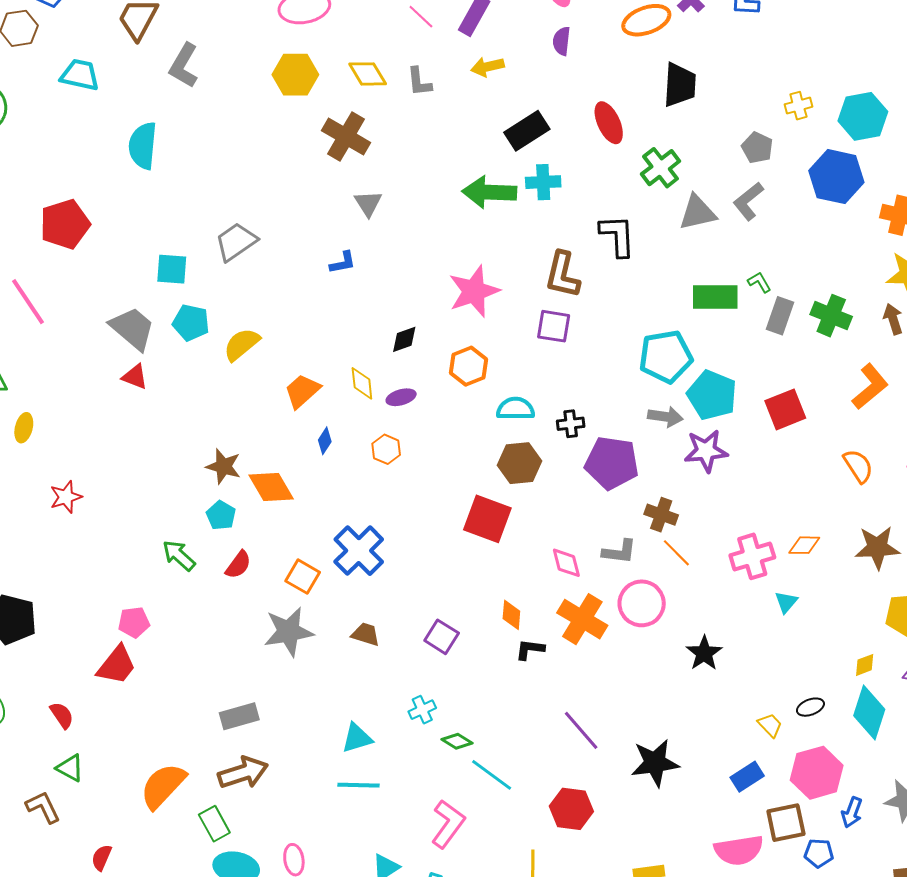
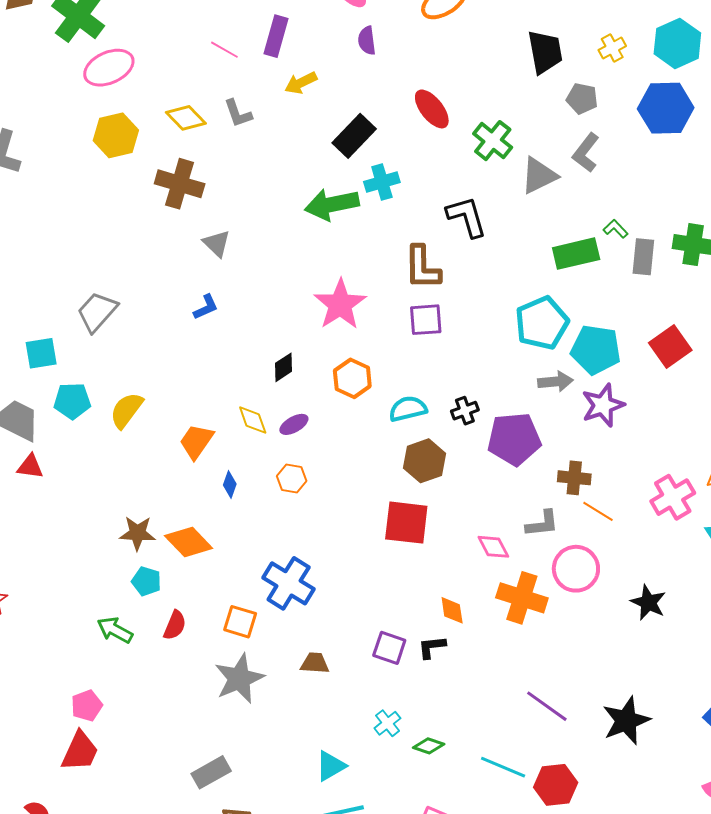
black trapezoid: (680, 85) -> (545, 52), moved
black L-shape: (530, 649) -> (432, 647), moved
cyan line: (492, 775) -> (503, 767), moved

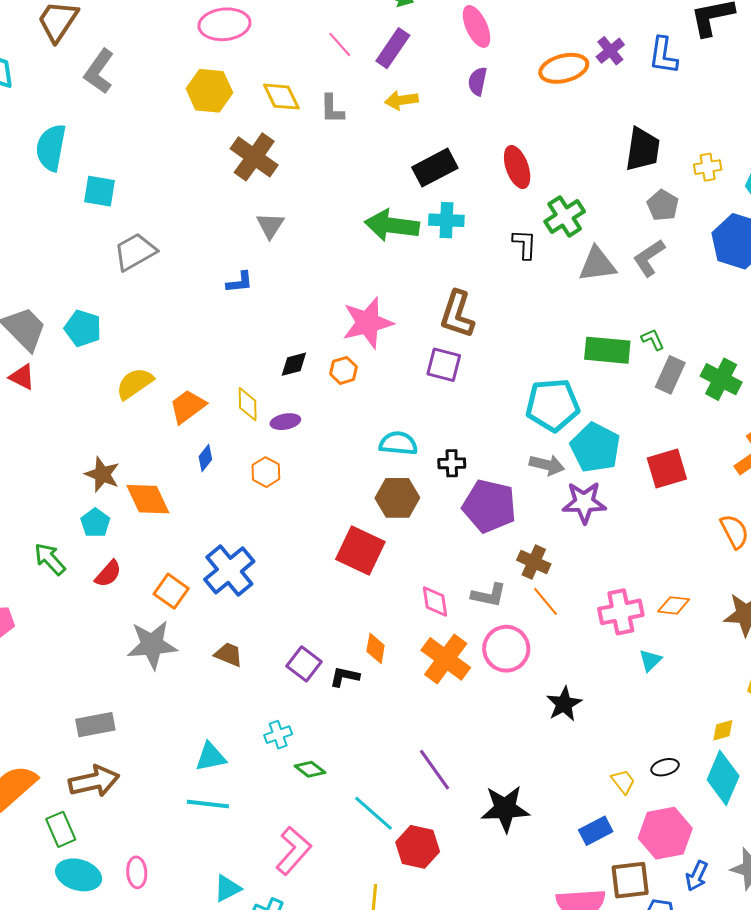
black L-shape: (467, 217) -> (525, 244), moved, size x0.7
cyan square: (41, 353) -> (100, 191), moved
orange hexagon: (352, 378) -> (344, 370), moved, size x0.7
yellow semicircle: (126, 410) -> (135, 383), moved

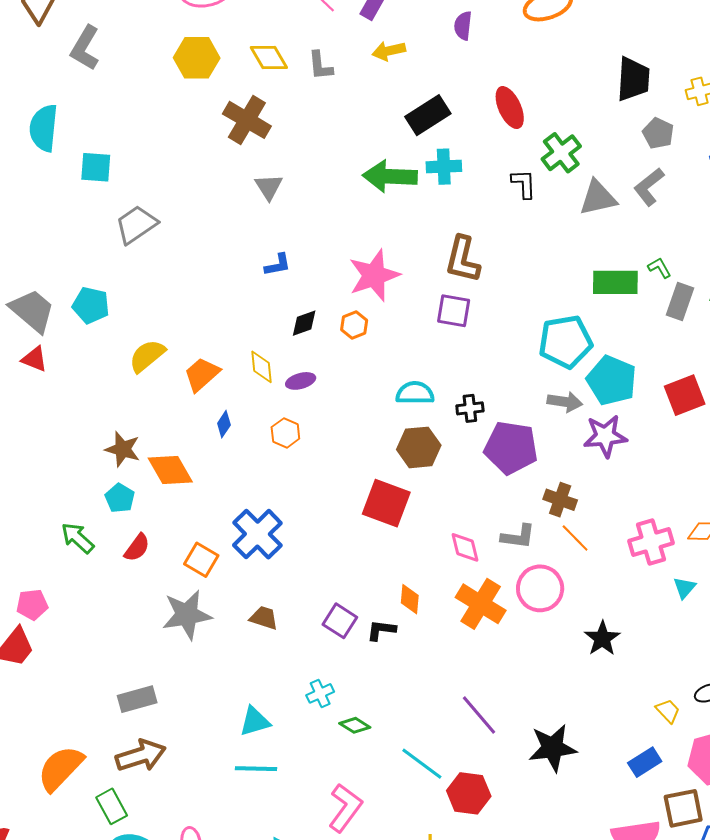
blue L-shape: (240, 282) -> (278, 265), moved

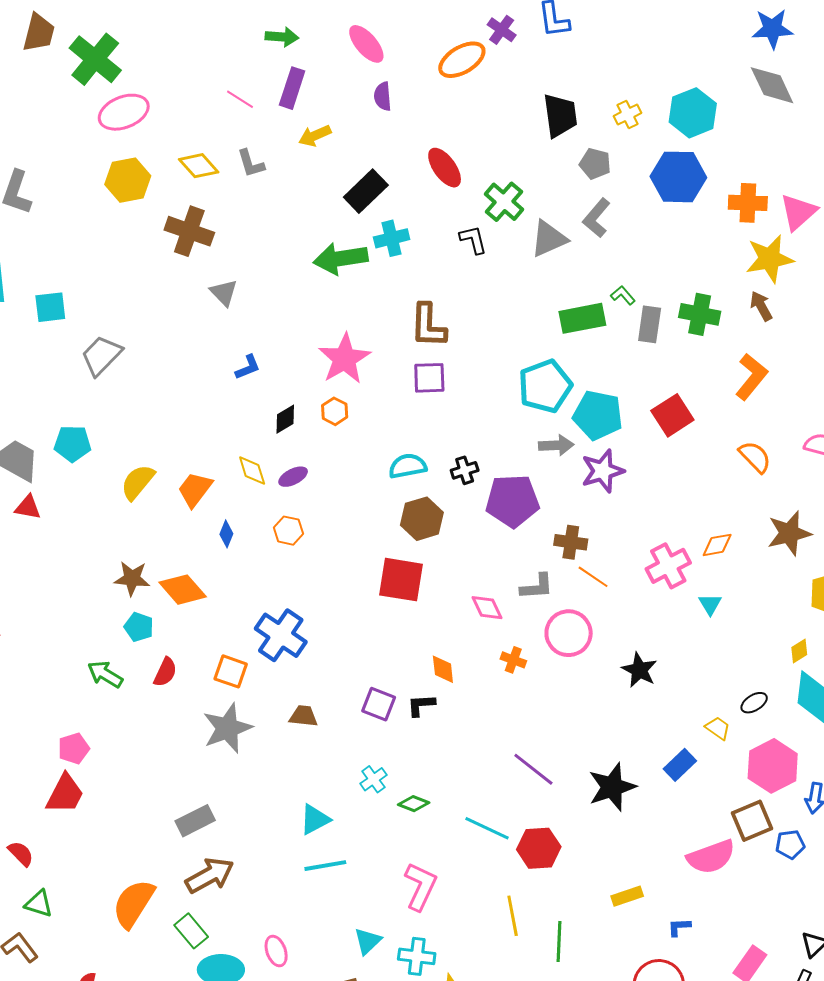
orange cross: (481, 604) -> (513, 660), size x0.5
blue rectangle: (645, 762) -> (680, 765), moved

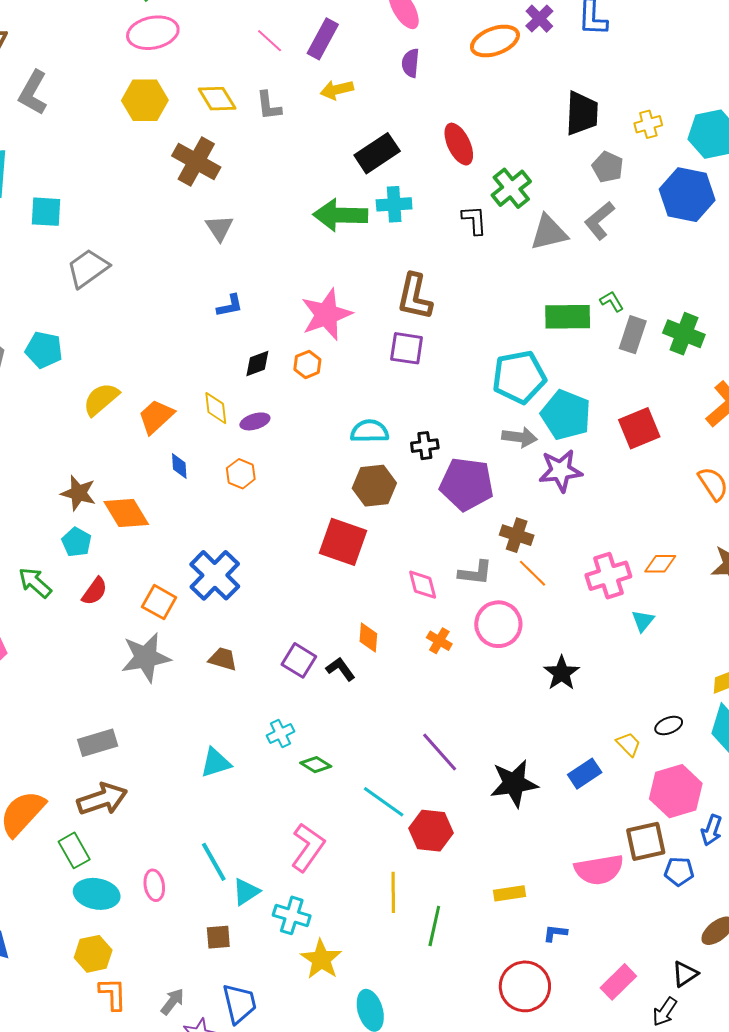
blue diamond: (226, 534) -> (179, 466), turned -36
black L-shape: (421, 705) -> (340, 669), turned 48
cyan line: (325, 866) -> (214, 862), moved, turned 60

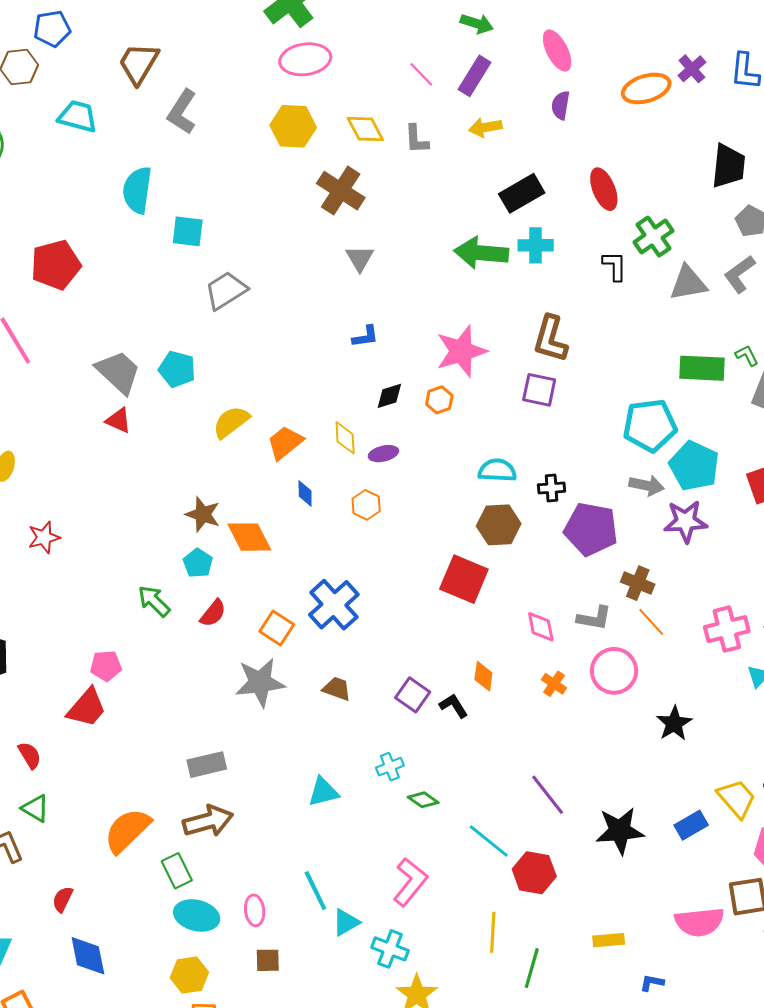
yellow trapezoid: (628, 744) -> (737, 798), size x1.6
brown square: (218, 937) -> (268, 960), moved

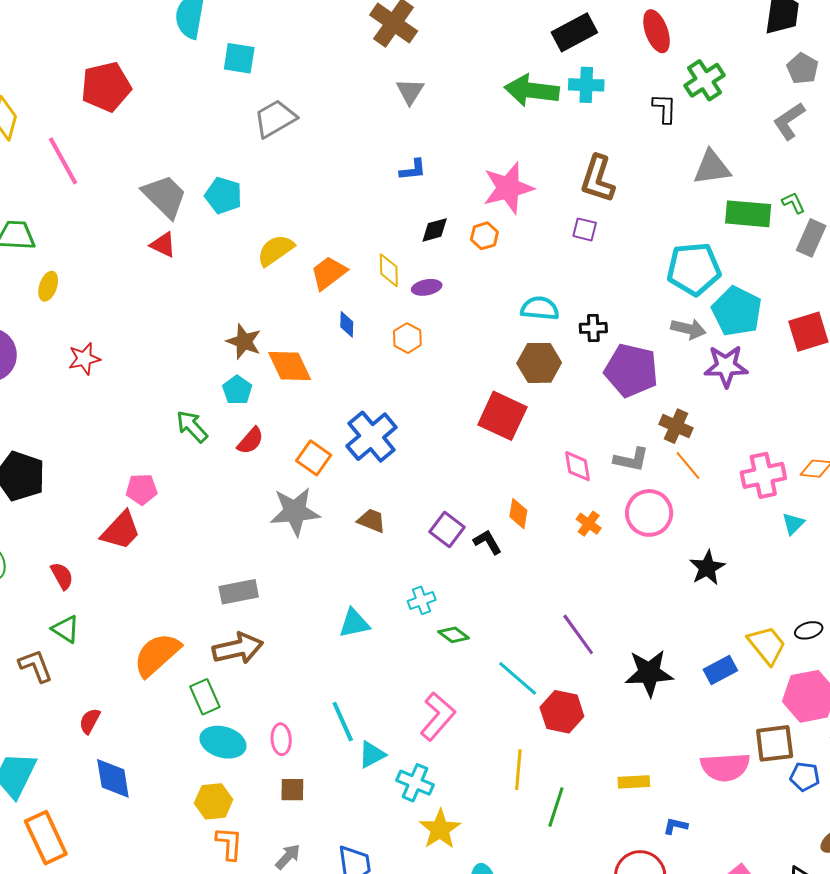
gray triangle: (688, 283) -> (712, 168), moved
purple square: (539, 390) -> (585, 229), size x0.7

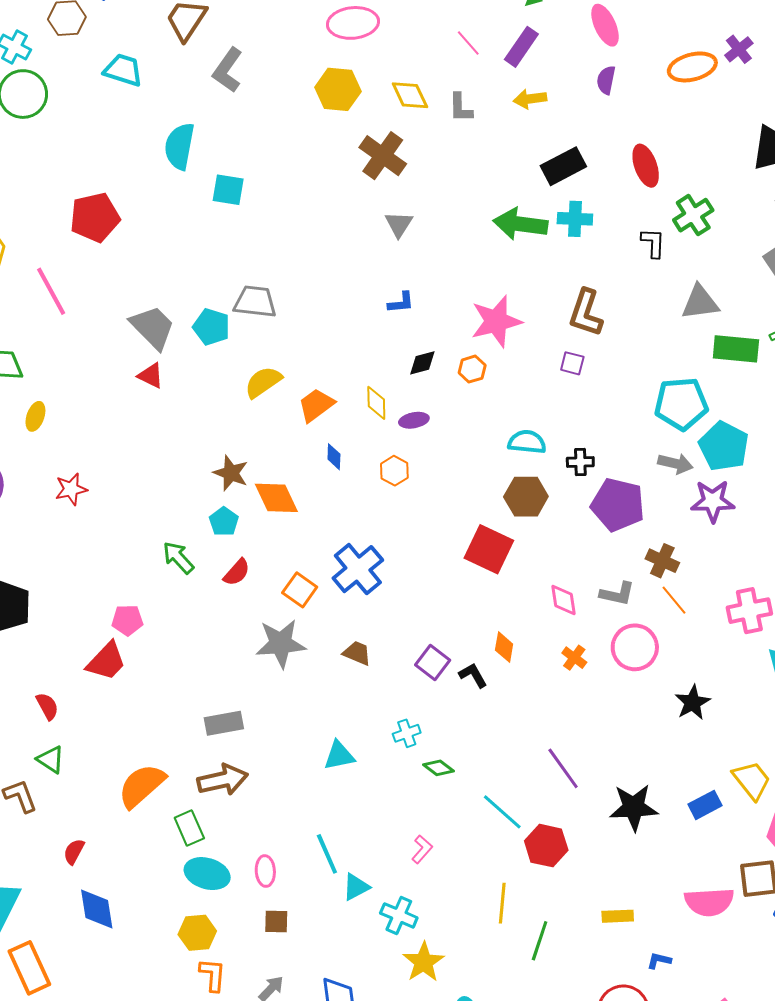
gray trapezoid: (275, 119) -> (255, 302), moved, turned 36
pink L-shape: (438, 716) -> (422, 849), size x0.6

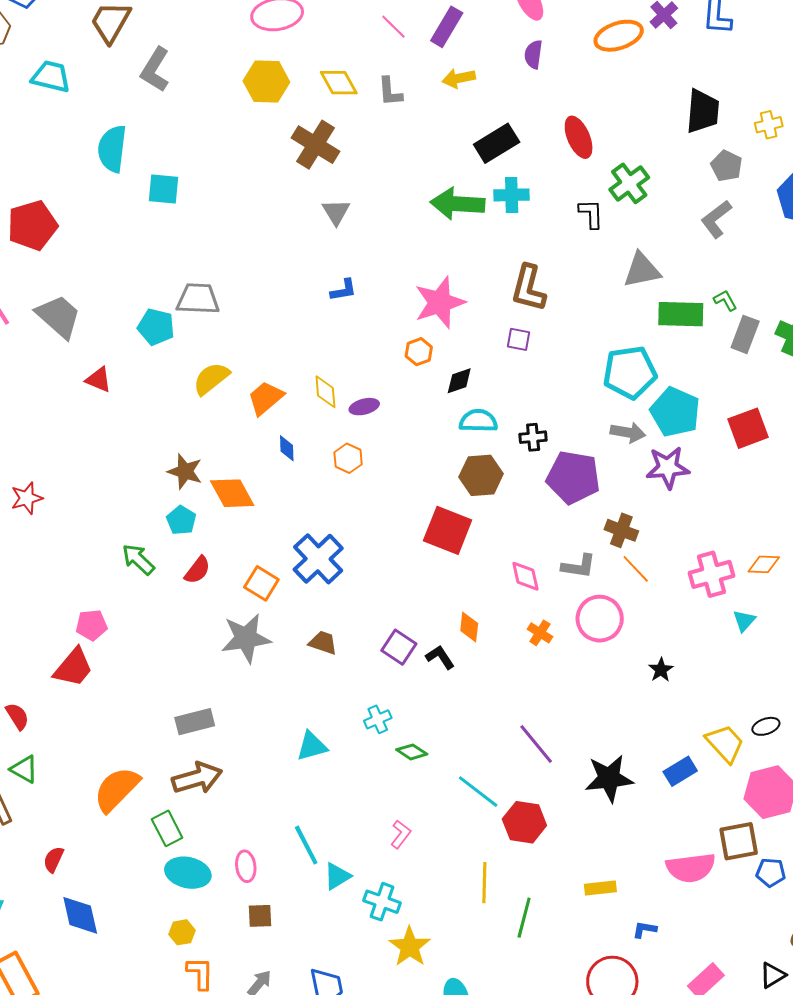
gray trapezoid: (153, 327) -> (59, 316), moved
black diamond: (422, 363) -> (459, 381), moved
black star: (693, 703) -> (661, 670), size x0.7
yellow hexagon: (197, 933) -> (182, 932), size x0.7

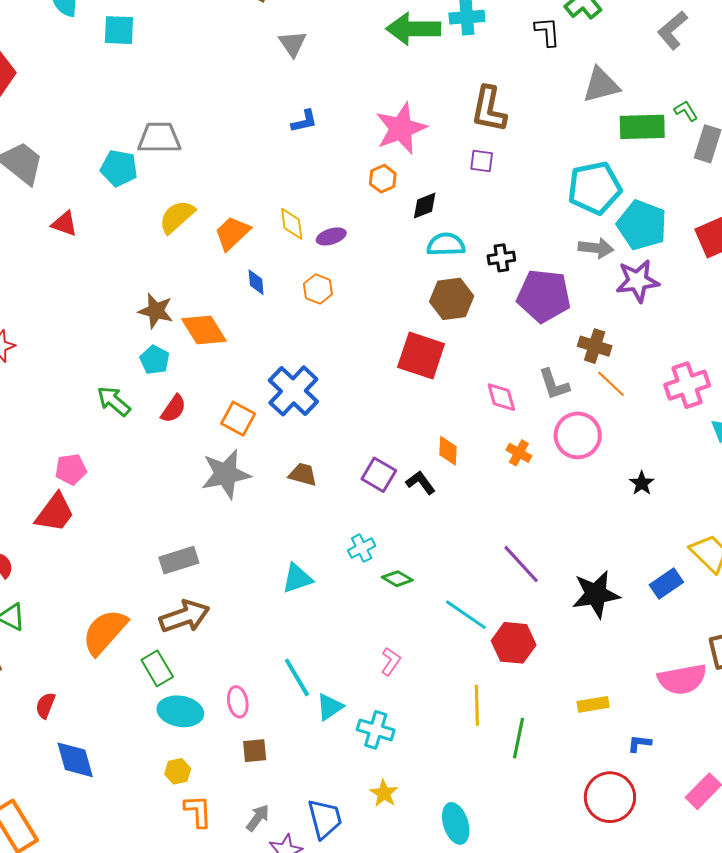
gray L-shape: (579, 566) -> (554, 384), turned 66
yellow star: (410, 947) -> (384, 793), moved, size x0.7

